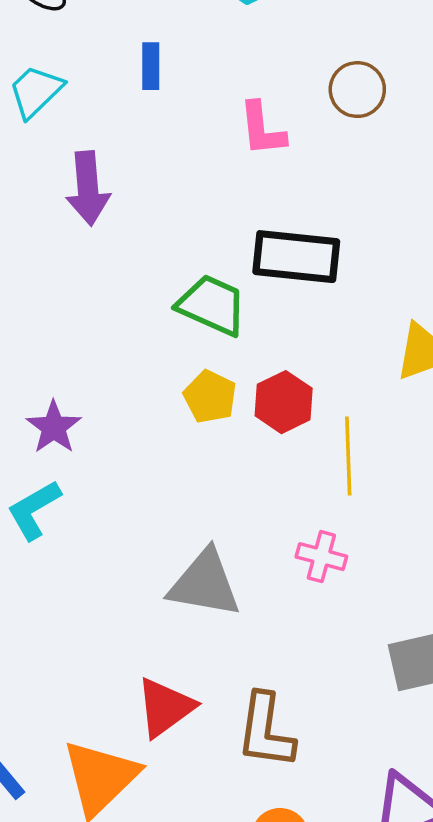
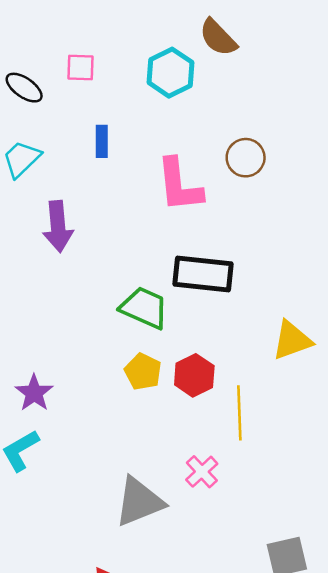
pink L-shape: (262, 129) -> (179, 185), size x1.4
pink cross: (321, 557) -> (202, 472), moved, turned 32
gray triangle: (205, 583) -> (139, 502), turned -32

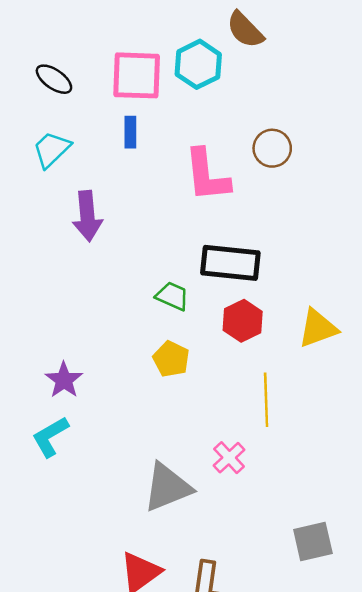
pink square: (80, 68) -> (137, 75), moved, size x1.8
green trapezoid: (144, 308) -> (172, 296), size x0.7
red hexagon: (194, 375) -> (243, 321), moved

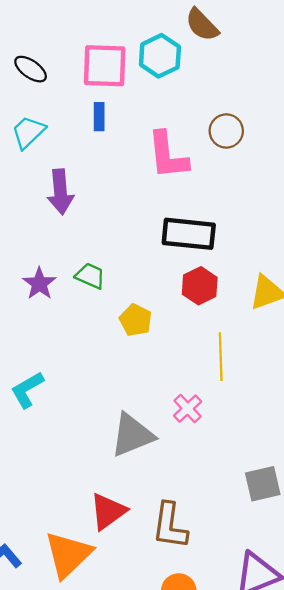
green trapezoid: (172, 296) -> (90, 276), moved
purple star: (64, 380) -> (39, 284), moved

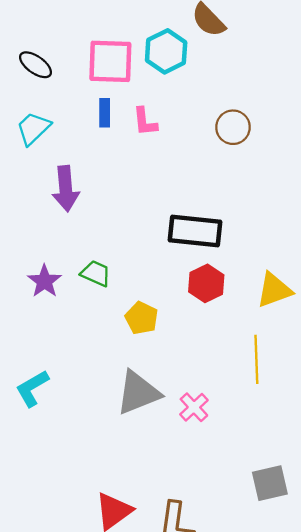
pink L-shape: (168, 155) -> (145, 122), moved, size x0.6
yellow line: (221, 357) -> (256, 359), moved
gray triangle: (132, 435) -> (138, 393), moved

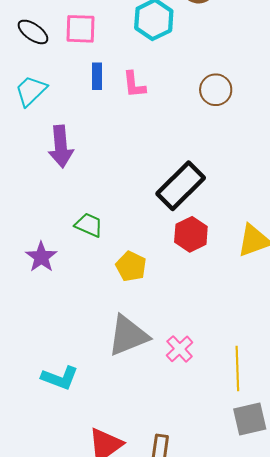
pink square: (110, 61) -> (80, 29), moved, size x0.7
black rectangle: (195, 231) -> (181, 186), turned -51
purple star: (44, 281) -> (41, 257), moved
yellow line: (256, 359) -> (237, 369), moved
cyan L-shape: (32, 388) -> (60, 378), moved, turned -129

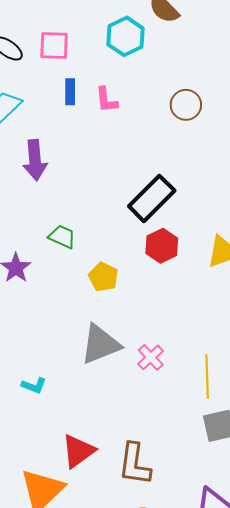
cyan L-shape: (60, 378) -> (34, 386), size x0.7

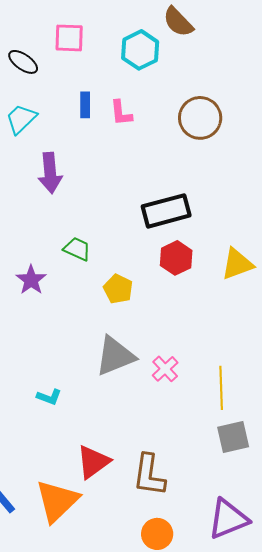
pink square: (54, 45) -> (69, 38), moved
brown circle: (186, 105) -> (200, 118), size x1.4
black rectangle: (152, 198) -> (166, 211), turned 30

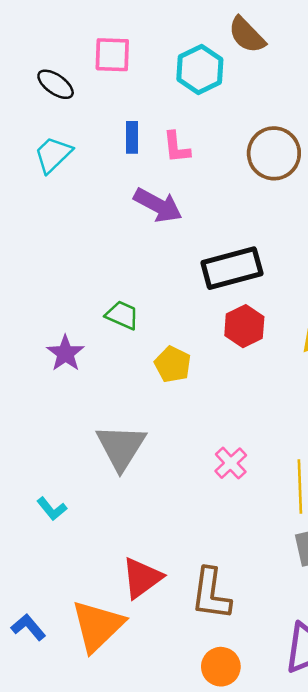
purple arrow: (50, 173) -> (158, 205), moved, turned -57
gray triangle: (115, 356) -> (121, 447), moved, turned -36
cyan L-shape: (49, 397) -> (52, 509), moved, turned 30

